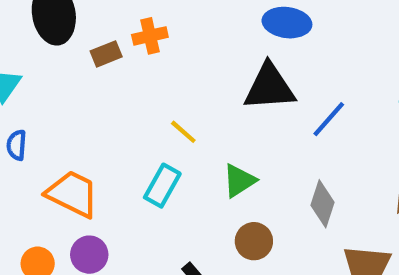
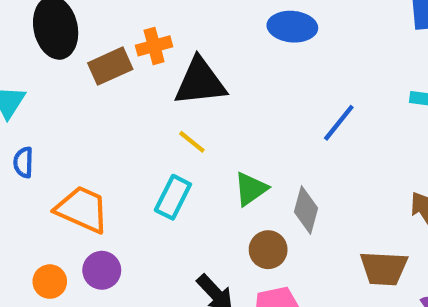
brown rectangle: (106, 54) -> (110, 66), size x1.4
black triangle: (269, 87) -> (200, 82), moved
gray diamond: (323, 204) -> (306, 210), moved

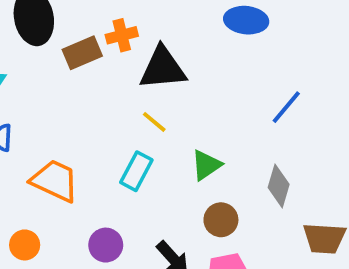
gray diamond: (306, 210) -> (279, 186), moved
purple circle: (102, 270) -> (106, 245), moved

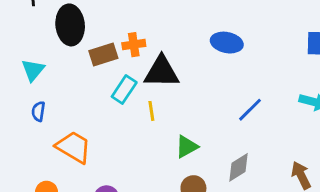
yellow line: (154, 122) -> (151, 111), turned 36
cyan rectangle: (136, 171) -> (124, 89), moved
gray diamond: (279, 186) -> (239, 167), turned 36

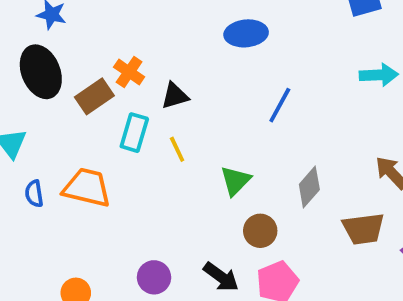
orange cross: (134, 45) -> (129, 72), turned -30
black triangle: (162, 72) -> (175, 96), size x0.6
blue line: (250, 110) -> (280, 105), moved
orange trapezoid: (74, 147) -> (87, 188), moved

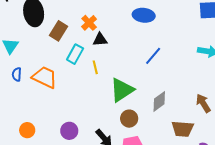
orange cross: (129, 72) -> (89, 23), moved
brown rectangle: (94, 96) -> (59, 31), turned -36
green triangle: (235, 181) -> (122, 90), size x1.5

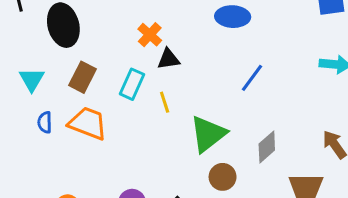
brown rectangle: (59, 31) -> (83, 77), moved

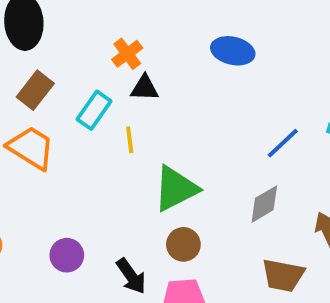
blue line: (252, 78) -> (283, 143), moved
gray diamond: (267, 147) -> (264, 204), moved

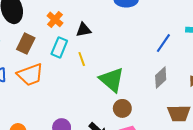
orange cross: (127, 54) -> (55, 19), moved
orange trapezoid: (31, 148) -> (30, 75), turned 140
green triangle: (176, 189) -> (112, 80), turned -40

